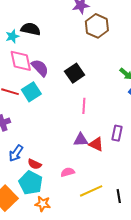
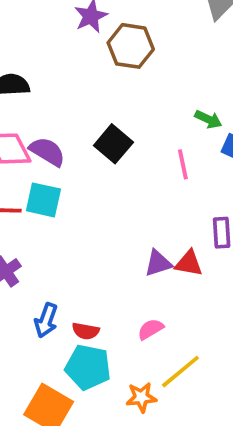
cyan square: (31, 92) -> (43, 200), turned -30
pink line: (84, 106) -> (183, 164), moved
yellow line: (91, 191) -> (180, 372), moved
orange star: (43, 204) -> (141, 397), moved

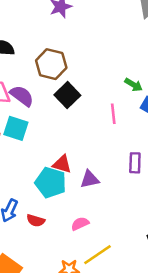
brown hexagon: (131, 46) -> (51, 64), moved
red triangle: (189, 263) -> (62, 164), moved
cyan pentagon: (88, 367) -> (51, 183), moved

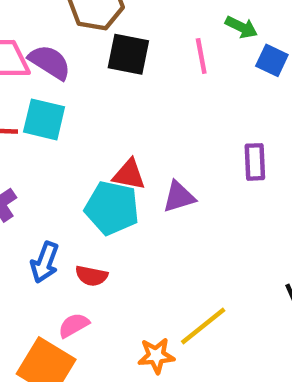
black square: (67, 95) -> (128, 54), turned -30
pink line: (113, 114) -> (201, 56), moved
pink semicircle: (80, 224) -> (74, 325), moved

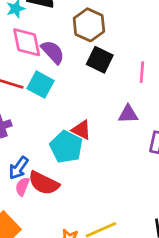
purple triangle: (179, 197) -> (128, 114), moved
red semicircle: (91, 276) -> (44, 183), size x1.6
pink semicircle: (74, 325) -> (22, 187), moved, turned -54

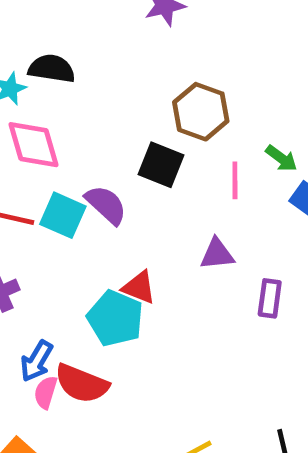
brown hexagon: (89, 25) -> (201, 112), moved
purple semicircle: (53, 52) -> (106, 205), moved

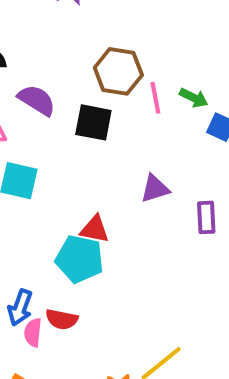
pink line: (235, 180) -> (155, 98), moved
purple semicircle: (106, 205) -> (37, 100), moved
red semicircle: (82, 384) -> (62, 319), size x0.7

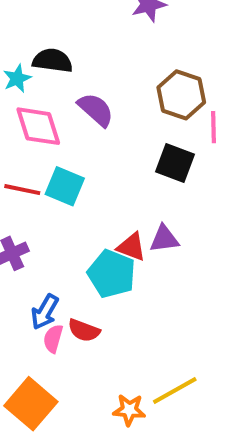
black square: (93, 122) -> (175, 163), moved
purple triangle: (155, 189) -> (164, 239), moved

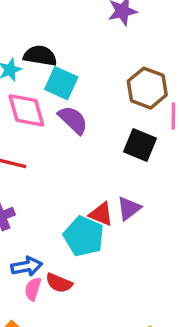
purple semicircle: (96, 110) -> (73, 120), moved
cyan square: (65, 186) -> (61, 83), moved
purple triangle: (164, 239) -> (129, 208), turned -32
blue arrow: (45, 312) -> (27, 266), turned -132

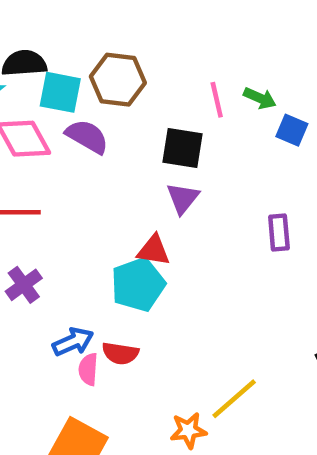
brown hexagon: (147, 88) -> (118, 80), moved
purple triangle: (129, 208) -> (183, 198), moved
cyan pentagon: (84, 236) -> (138, 285), turned -30

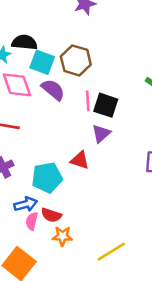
pink line: (217, 100) -> (88, 101), moved
cyan pentagon: (138, 285) -> (47, 178), moved
orange star: (188, 430) -> (62, 236), moved

